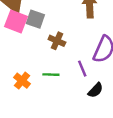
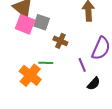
green line: (51, 75) -> (46, 63), moved
orange cross: (22, 81) -> (30, 75), size x1.5

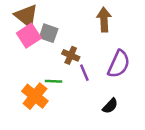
pink square: (25, 24) -> (29, 36), turned 36
purple line: (82, 65) -> (84, 73), moved

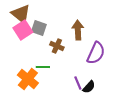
brown arrow: (104, 20) -> (78, 30), moved
purple line: (84, 73) -> (78, 83), moved

